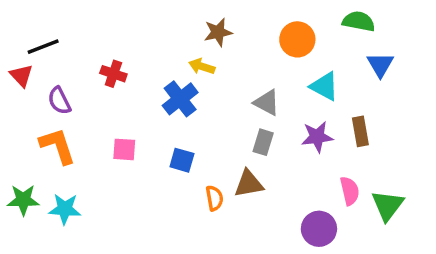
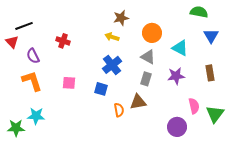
orange circle: (297, 39) -> (152, 33), moved
blue cross: (180, 99) -> (112, 65), moved
brown rectangle: (360, 131) -> (210, 73), moved
green star: (23, 200) -> (16, 128), moved

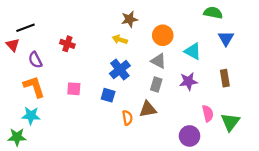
cyan star: (36, 116) -> (31, 116), moved

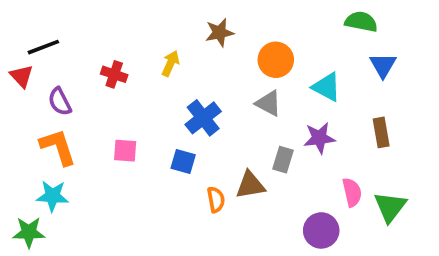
yellow arrow: (120, 40) -> (170, 63), moved, turned 96
gray rectangle: (156, 85) -> (283, 160), moved

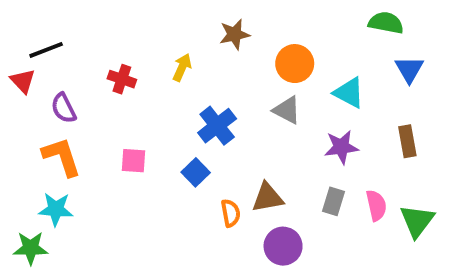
gray rectangle: (283, 160) -> (334, 201), moved
blue square: (183, 161) -> (196, 172), turned 30
purple circle: (321, 230) -> (283, 246), moved

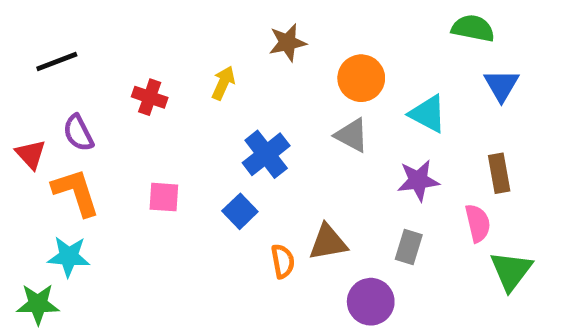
red triangle: (23, 81) -> (31, 154), moved
pink semicircle: (376, 205) -> (478, 223), moved
purple circle: (283, 246) -> (371, 302), moved

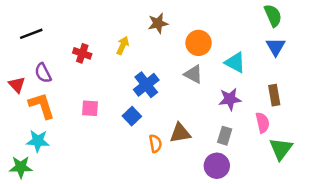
green semicircle: (473, 28) -> (273, 15), moved, turned 55
purple circle: (371, 302) -> (217, 166), moved

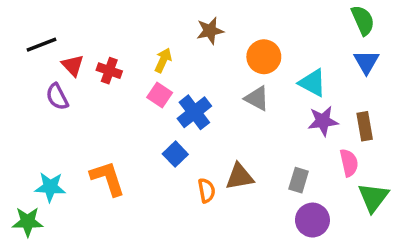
red triangle: (17, 85) -> (73, 65), moved
purple star: (230, 99) -> (323, 121), moved
orange L-shape: (42, 106) -> (108, 178), moved
pink square: (90, 108) -> (160, 95), moved, turned 30
purple circle: (217, 166) -> (312, 220), moved

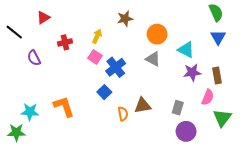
black line: (42, 45) -> (14, 32), moved, turned 60
red triangle: (73, 65) -> (43, 18), moved, turned 40
red cross: (109, 71) -> (65, 42), turned -32
pink semicircle: (349, 163) -> (208, 97), turned 35

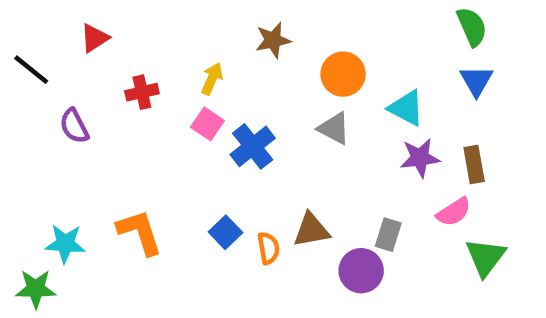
blue square: (104, 92) -> (226, 232), moved
pink semicircle: (208, 97) -> (454, 212), turned 35
purple circle: (186, 131) -> (361, 271), moved

